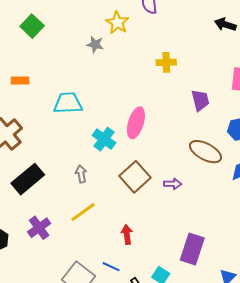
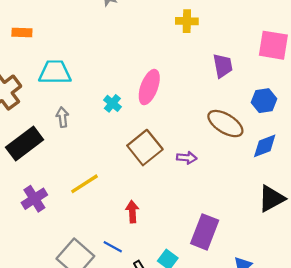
cyan trapezoid: (68, 103) -> (55, 72), moved
cyan cross: (104, 139) -> (112, 103), size x0.7
gray arrow: (81, 174) -> (62, 117), moved

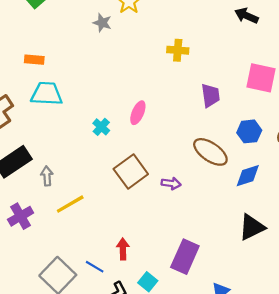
orange rectangle: (22, 33) -> (34, 60), moved
pink ellipse: (149, 87) -> (138, 113), size x0.7
gray arrow: (62, 117) -> (47, 176), moved
red arrow: (132, 212) -> (123, 249), moved

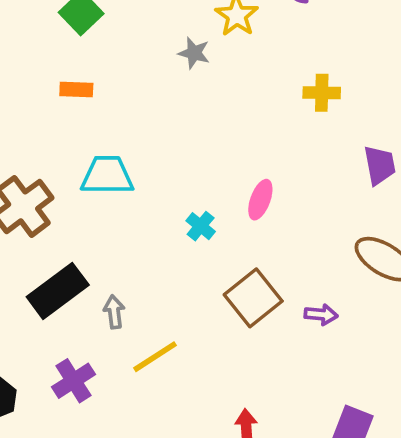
orange rectangle: (34, 60) -> (76, 89), moved

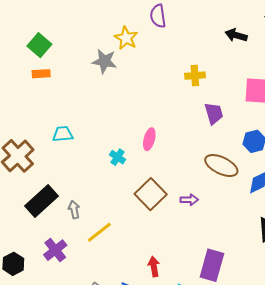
gray star: (194, 53) -> (104, 61), size x1.4
orange rectangle: (76, 89) -> (41, 74), moved
yellow cross: (322, 93) -> (195, 76), moved
cyan trapezoid: (107, 175) -> (63, 134), size x0.7

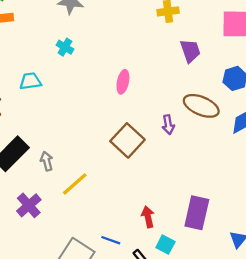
cyan cross: (117, 157) -> (65, 47), moved
purple arrow: (189, 200) -> (168, 125), moved, turned 84
red arrow: (154, 267) -> (148, 217), moved

